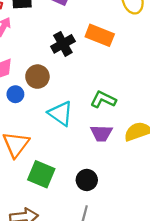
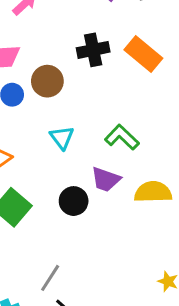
cyan triangle: (61, 113) -> (62, 138), size x0.7
black circle: (87, 180) -> (74, 201), moved

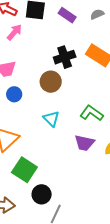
brown circle: (47, 81) -> (51, 82), moved
black circle: (74, 201) -> (42, 194), moved

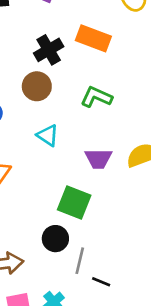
green L-shape: (92, 113) -> (96, 97), moved
green square: (24, 170) -> (74, 202), moved

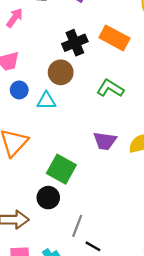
cyan triangle: (48, 135) -> (46, 101), moved, turned -42
green square: (74, 202) -> (61, 169), moved
black circle: (55, 239) -> (48, 198), moved

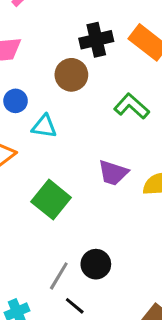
blue circle: (19, 90) -> (16, 101), moved
cyan triangle: (46, 101) -> (44, 126), moved
black circle: (48, 198) -> (96, 264), moved

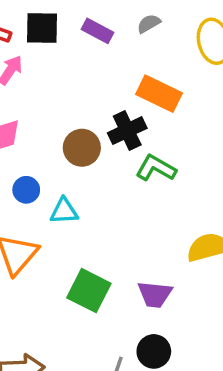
black cross: (96, 40) -> (127, 131), moved
purple trapezoid: (113, 173) -> (155, 294), moved

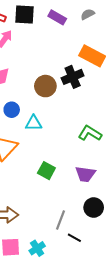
green L-shape: (156, 168) -> (90, 133), moved
green square: (89, 291) -> (46, 171), size x0.7
black circle: (154, 351) -> (94, 207), moved

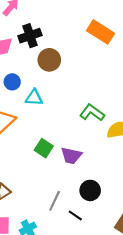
black cross: (73, 77) -> (30, 36), moved
purple trapezoid: (85, 174) -> (71, 156), moved
black line: (74, 238) -> (75, 215), moved

